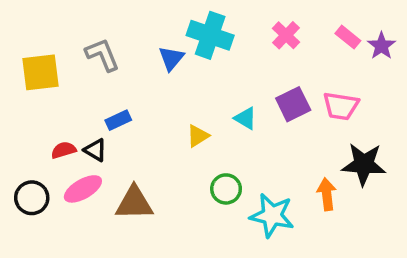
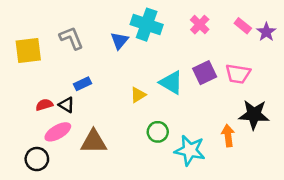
cyan triangle: (245, 118) -> (171, 83), size x1.5
black circle: (32, 198) -> (37, 159), moved

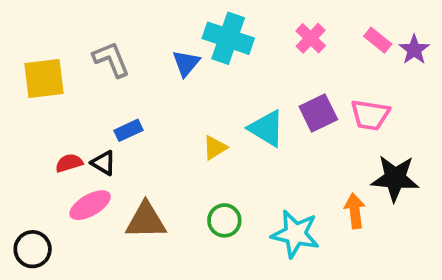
green circle: (158, 132) -> (224, 220), moved
black circle: (37, 159) -> (33, 249), moved

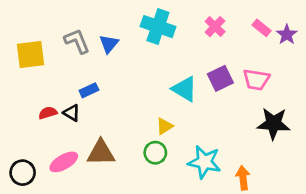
blue triangle: (186, 63) -> (109, 44), moved
yellow triangle: (215, 148) -> (165, 126), moved
pink ellipse: (90, 205) -> (64, 162), moved
orange arrow: (355, 211) -> (243, 178), moved

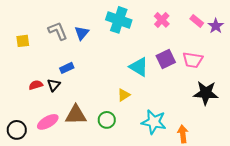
yellow square: (31, 54) -> (23, 41), size x0.6
black triangle: (72, 113) -> (54, 85), turned 40
green circle: (155, 153) -> (107, 120), moved

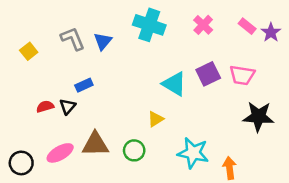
yellow square: (23, 41) -> (29, 51), turned -32

